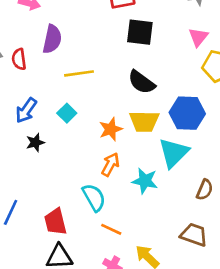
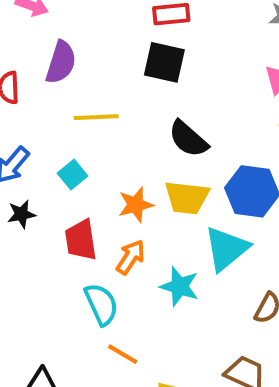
black square: (140, 32) -> (164, 62), moved
red trapezoid: (55, 222) -> (81, 240), moved

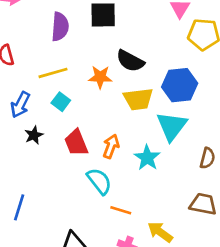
purple semicircle: (61, 62) -> (60, 27), moved
yellow line: (96, 117) -> (53, 73), moved
orange star: (136, 205) -> (100, 77), moved, turned 30
cyan star: (179, 286) -> (147, 158), turned 30

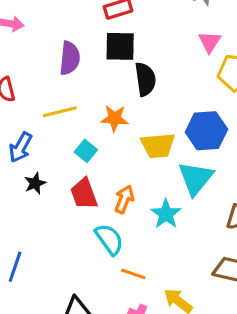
black semicircle: (130, 61) -> (145, 79), moved, turned -128
cyan square: (61, 102) -> (86, 151), moved

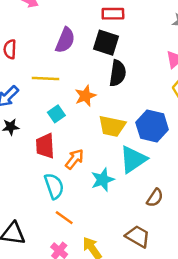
orange star: (114, 118) -> (85, 96), turned 30

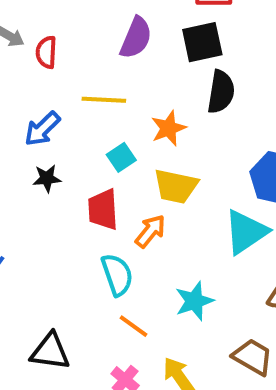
black square: (106, 43) -> (202, 42), turned -30
yellow trapezoid: (112, 126) -> (176, 186), moved
cyan star: (103, 180) -> (194, 301), moved

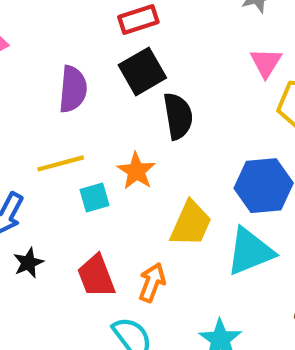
cyan square: (121, 157) -> (95, 197), moved, turned 36
yellow trapezoid: (176, 186) -> (191, 224), moved, turned -60
cyan triangle: (246, 232) -> (250, 251), turned 30

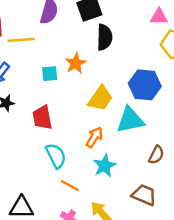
pink triangle: (266, 63) -> (159, 17), turned 48
yellow line: (61, 163) -> (21, 40), moved
orange arrow: (152, 282) -> (94, 137), moved

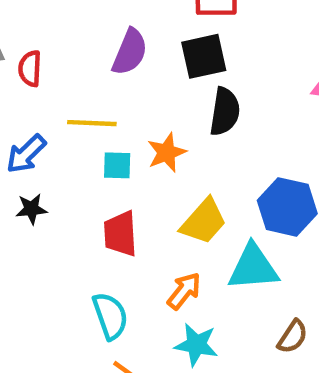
yellow line: (21, 40) -> (92, 123), moved
red trapezoid: (42, 117) -> (120, 234), moved
cyan star: (105, 166) -> (196, 345), turned 30

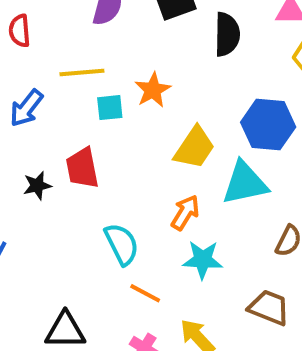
black semicircle: (225, 112) -> (227, 34), moved
black star: (31, 209) -> (37, 186), moved
red trapezoid: (120, 234) -> (82, 168), moved

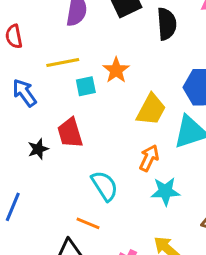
blue arrow: (26, 108) -> (25, 93), turned 112
orange line: (145, 293) -> (88, 223), moved

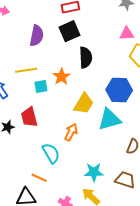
black semicircle: (167, 24) -> (86, 57), moved
orange arrow: (149, 158) -> (71, 132), moved
cyan star: (165, 191) -> (94, 172), moved

